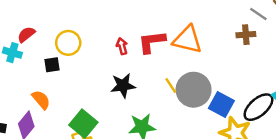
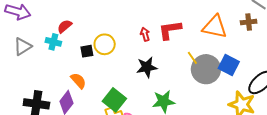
orange triangle: (187, 40) -> (215, 27), moved
yellow circle: (68, 43) -> (105, 44), moved
yellow line: (171, 86) -> (192, 58), moved
blue square: (221, 104) -> (229, 65), moved

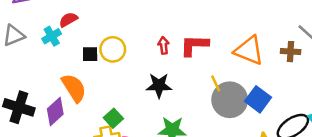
cyan cross: (53, 42) -> (52, 36), turned 35
orange semicircle: (78, 81) -> (74, 88), size x1.4
green square: (114, 100) -> (113, 118), size x0.7

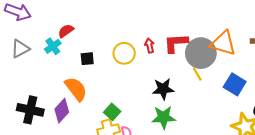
yellow circle: (113, 49) -> (124, 53), moved
black star: (159, 85) -> (163, 89), moved
gray circle: (230, 100) -> (201, 53), moved

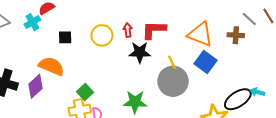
gray circle: (201, 53) -> (173, 81), moved
blue square: (235, 84) -> (206, 62), moved
orange semicircle: (76, 89) -> (51, 66), turned -35
black star: (163, 89) -> (140, 52), moved

